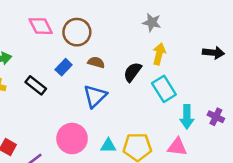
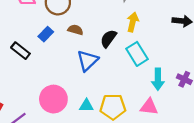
blue triangle: (95, 96) -> (88, 61), moved

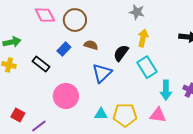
pink circle: (53, 99) -> (66, 96), moved

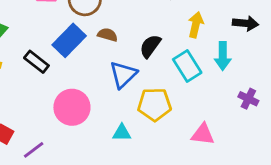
yellow arrow: (143, 38) -> (196, 25), moved
blue rectangle: (64, 49) -> (69, 40), size x1.6
cyan arrow: (166, 90) -> (223, 56), moved
yellow pentagon: (125, 115) -> (154, 104), moved

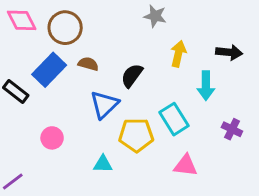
cyan rectangle: (187, 66) -> (174, 119), moved
pink circle: (72, 107) -> (52, 138), size x0.6

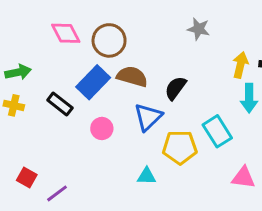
yellow arrow: (178, 54) -> (240, 65), moved
brown semicircle: (88, 64) -> (132, 77), size x1.5
pink circle: (52, 138) -> (102, 128), moved
pink triangle: (186, 166) -> (243, 178), moved

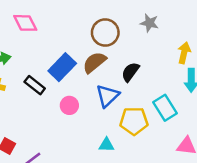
pink diamond: (66, 33) -> (25, 23), moved
brown circle: (109, 40) -> (105, 33), moved
brown semicircle: (132, 77) -> (94, 62), turned -55

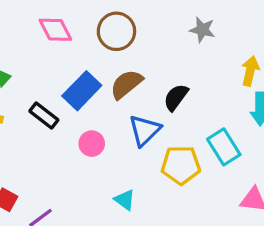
pink diamond: (25, 23) -> (55, 30), moved
brown circle: (105, 33) -> (116, 31), moved
cyan triangle: (106, 145) -> (125, 200), moved, turned 35

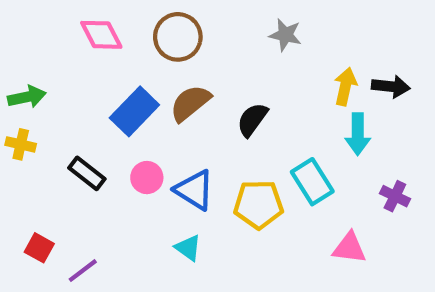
black rectangle: (44, 116) -> (87, 173), moved
blue triangle: (145, 130) -> (194, 190), moved, turned -44

